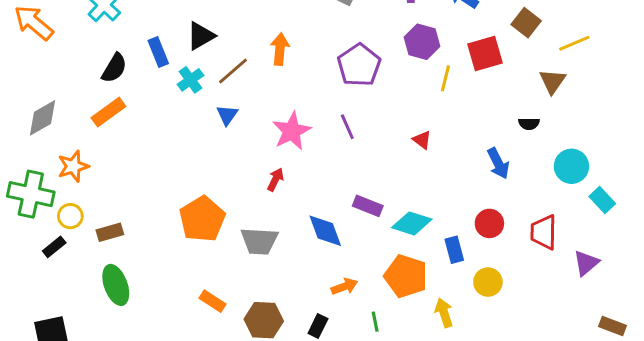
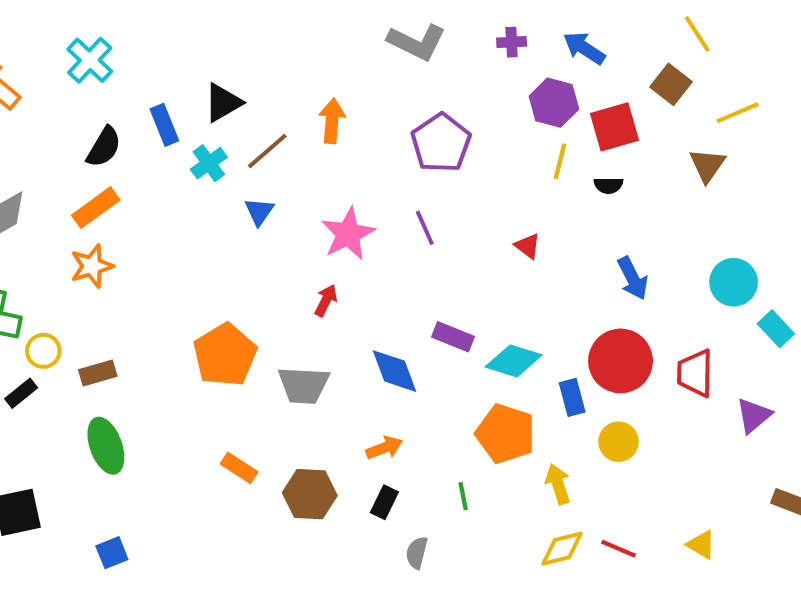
purple hexagon: (422, 42) -> (554, 103), moved
black semicircle: (529, 124) -> (608, 185), moved
orange star: (73, 166) -> (92, 266), moved
red circle: (489, 223) -> (621, 361), size x1.6
orange arrow: (344, 286) -> (384, 448), moved

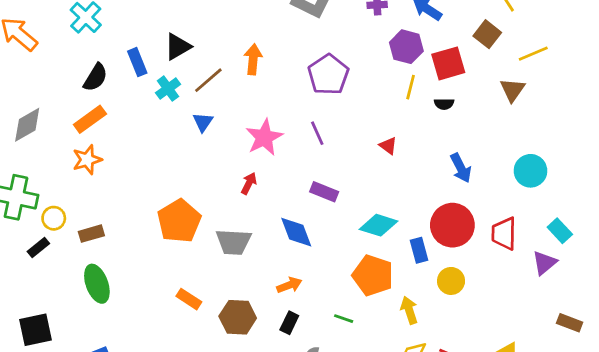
cyan rectangle: (776, 329) -> (560, 231), moved
purple rectangle: (453, 337) -> (324, 192), moved
green line: (463, 496) -> (344, 319), turned -60

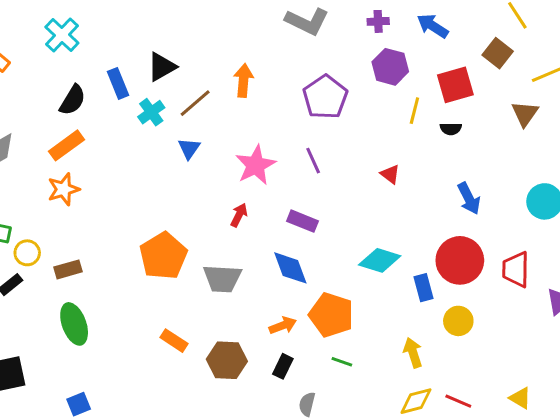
purple hexagon: (406, 47) -> (390, 67), moved
purple rectangle: (324, 192) -> (303, 221), moved
orange pentagon: (373, 275) -> (331, 315), moved

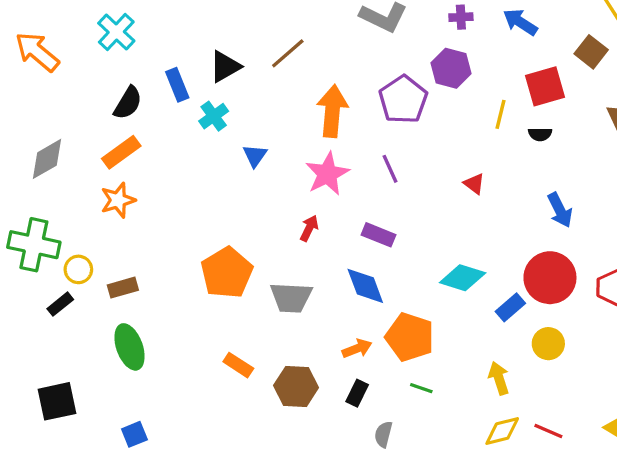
purple hexagon: (390, 67) -> (451, 68), moved
orange arrow: (244, 80) -> (332, 111), moved, size x1.4
brown line: (195, 103) -> (288, 53), moved
blue rectangle: (424, 288) -> (510, 307), turned 64

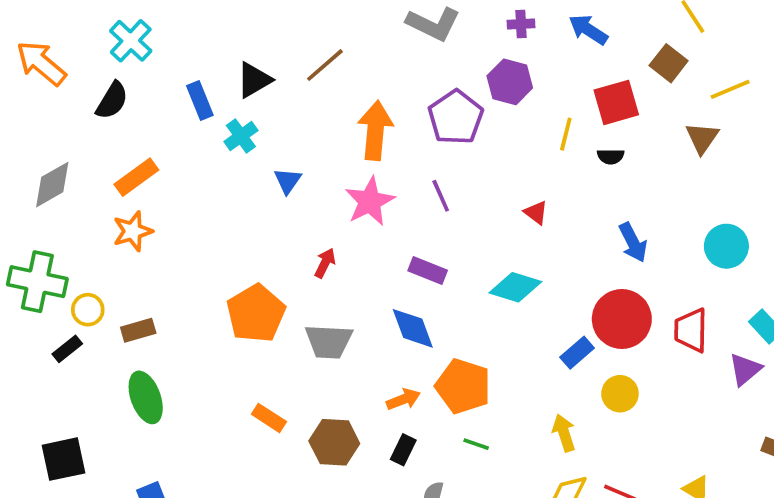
black semicircle: (128, 103) -> (112, 101), moved
red arrow: (309, 228) -> (325, 263), moved
cyan diamond: (463, 278) -> (515, 287), moved

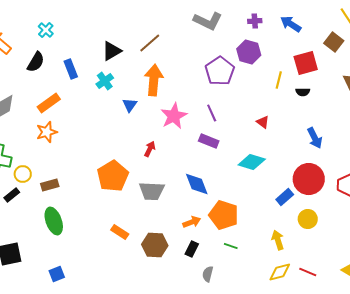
cyan cross: (131, 41) -> (46, 30), size x0.7
blue rectangle: (200, 101) -> (71, 69), moved
orange arrow: (375, 130) -> (154, 80), moved
purple rectangle: (428, 270) -> (209, 141), moved

